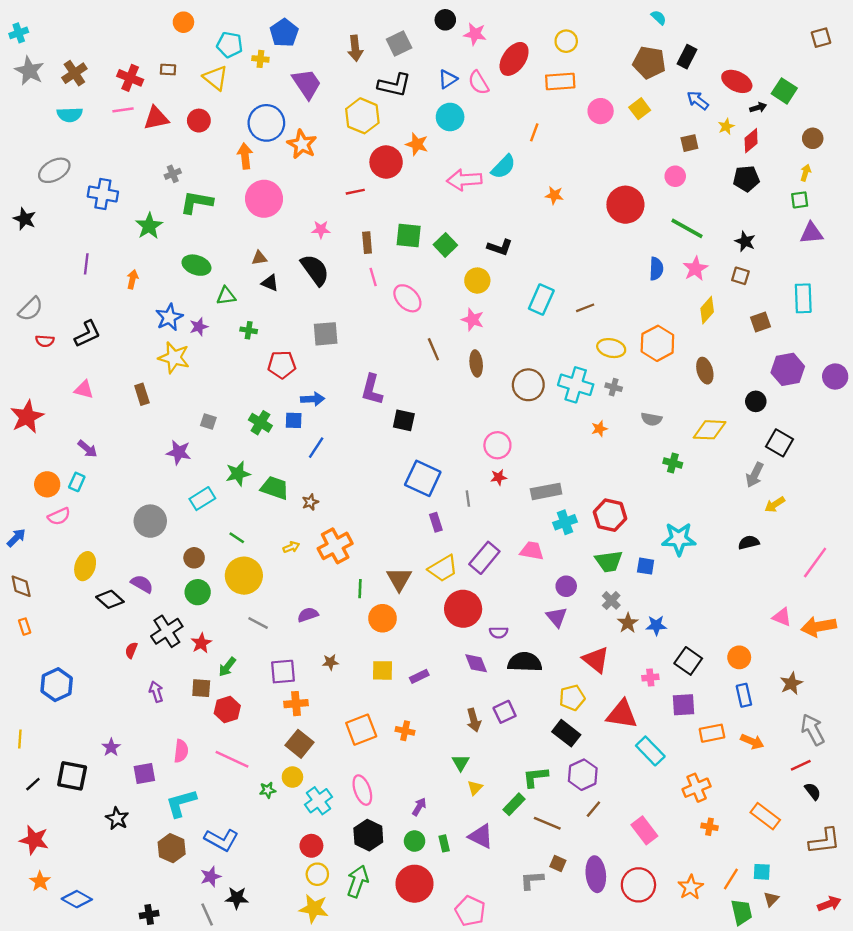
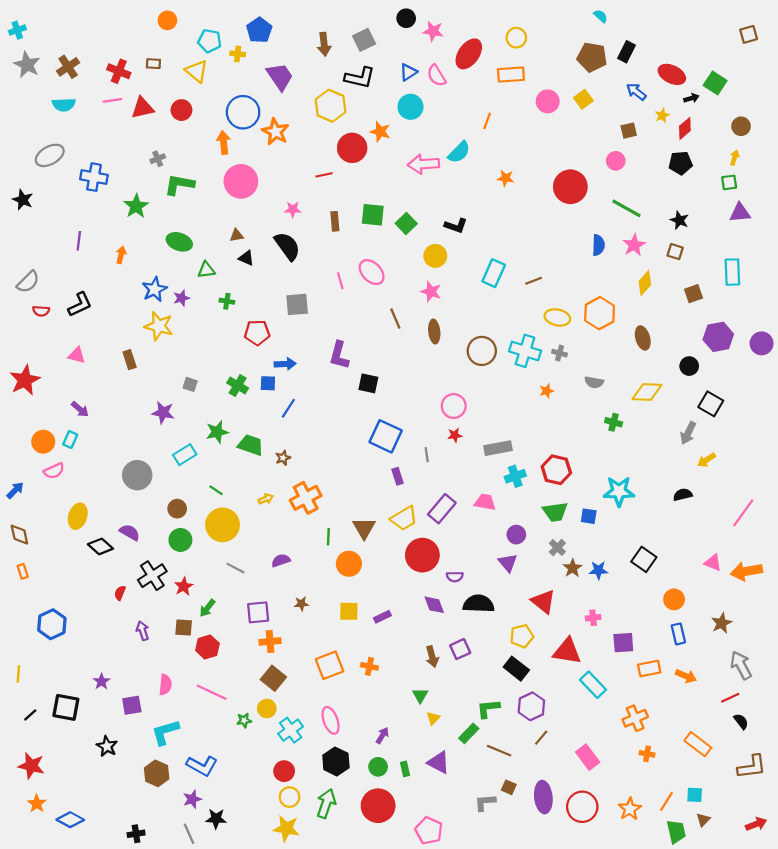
pink line: (373, 277) -> (340, 281), moved
black square: (688, 661) -> (644, 559), moved

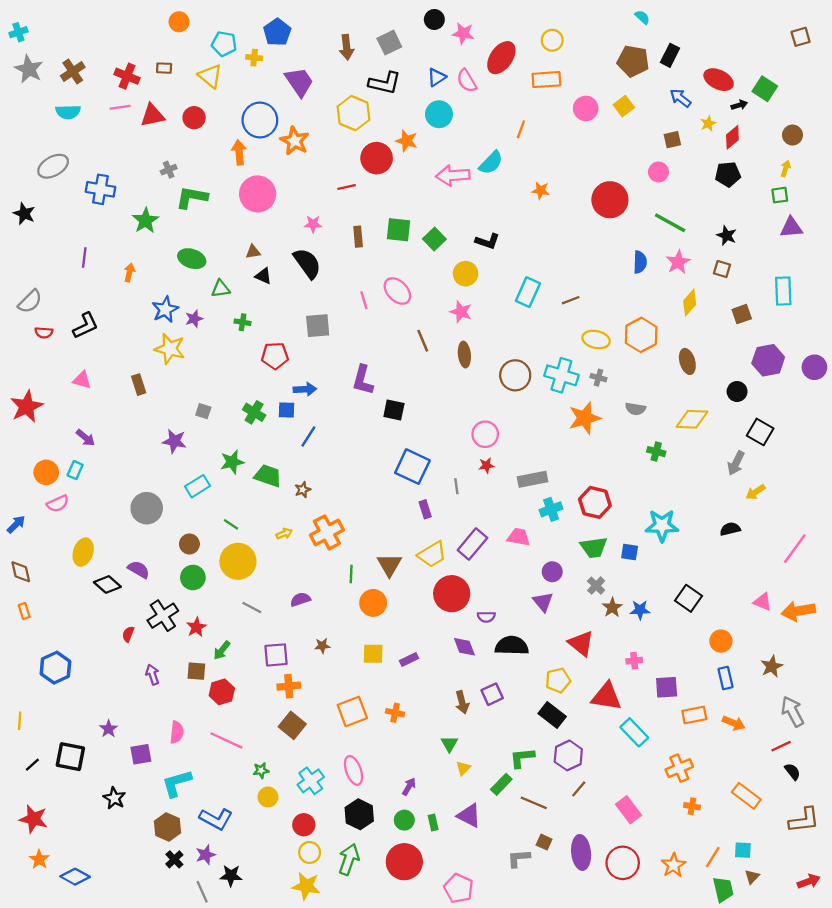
orange star: (547, 391) -> (585, 418), size x2.0
yellow circle: (267, 708) -> (268, 797), moved
black cross: (136, 834) -> (174, 859), moved, turned -35

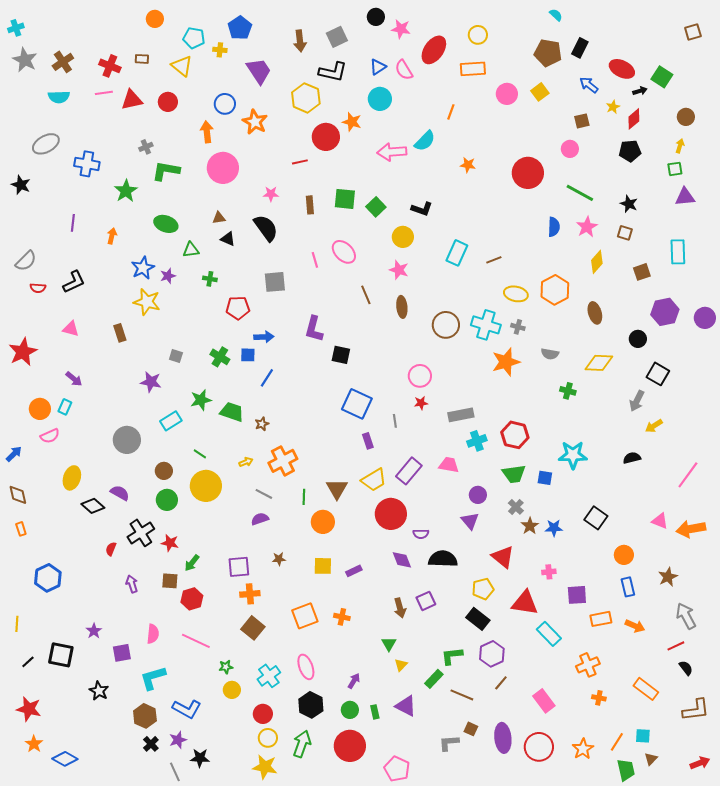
blue circle: (260, 120) -> (225, 104), size x0.7
gray line: (252, 608) -> (264, 494), moved
red star: (196, 627) -> (170, 543), turned -30

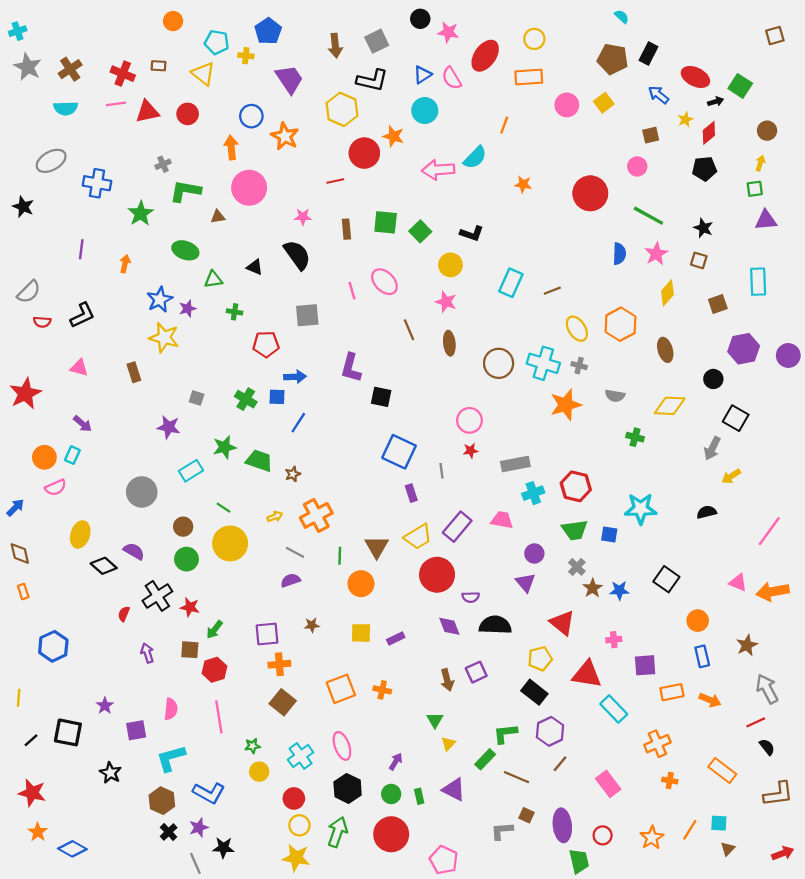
brown triangle: (219, 218) -> (218, 217), moved
yellow ellipse: (516, 294) -> (577, 329), turned 45
pink line: (196, 641) -> (219, 717), turned 56
red circle: (539, 747) -> (603, 835), size x0.6
green trapezoid: (626, 770) -> (579, 861), moved

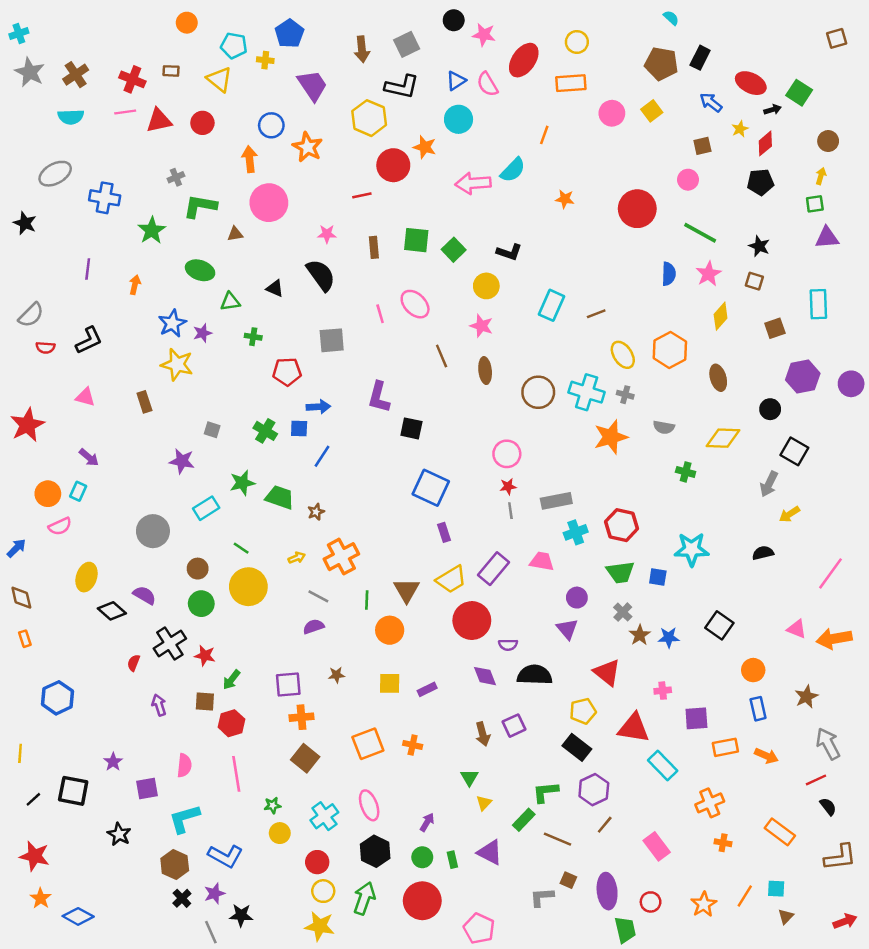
gray line: (442, 471) -> (510, 511), moved

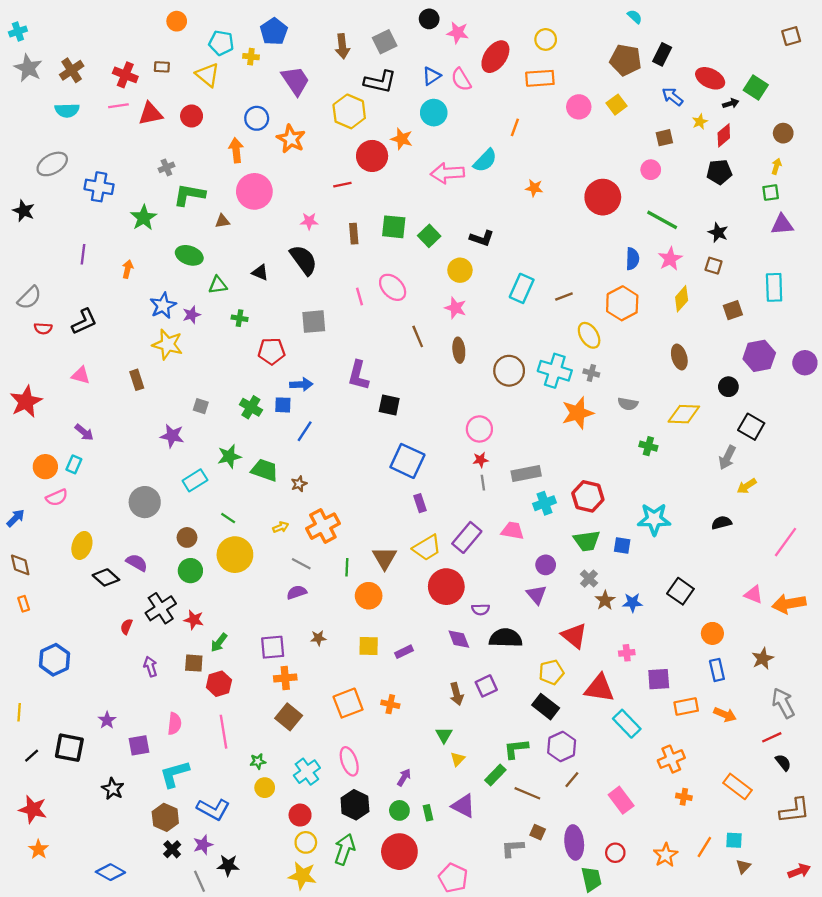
orange hexagon: (670, 350) -> (622, 303), moved
blue diamond: (78, 916) -> (110, 872), moved

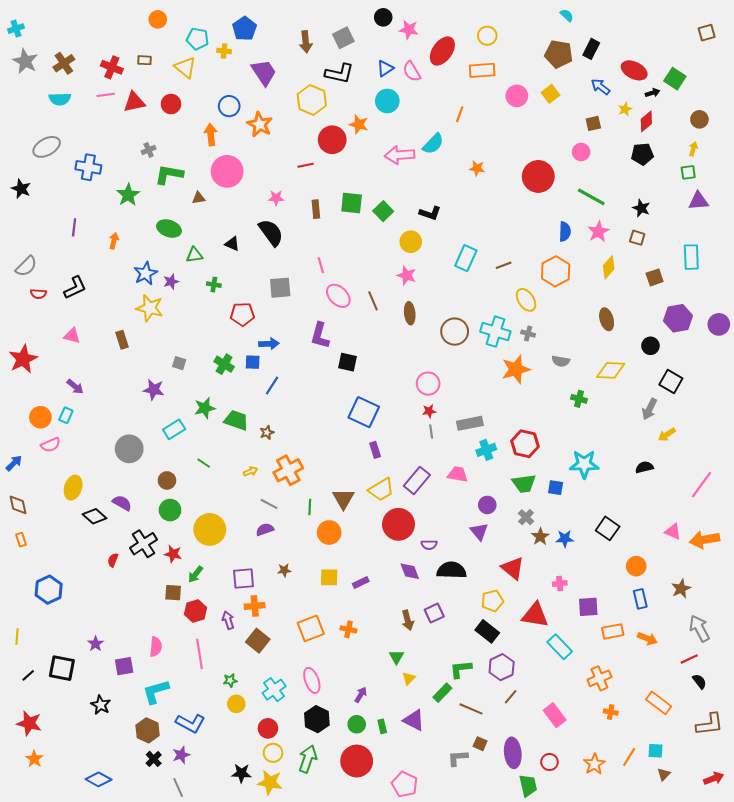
pink ellipse: (393, 287) -> (338, 296), moved
yellow circle: (235, 555) -> (210, 529), moved
purple arrow: (150, 667) -> (228, 620), moved
black star: (228, 865) -> (241, 773), moved

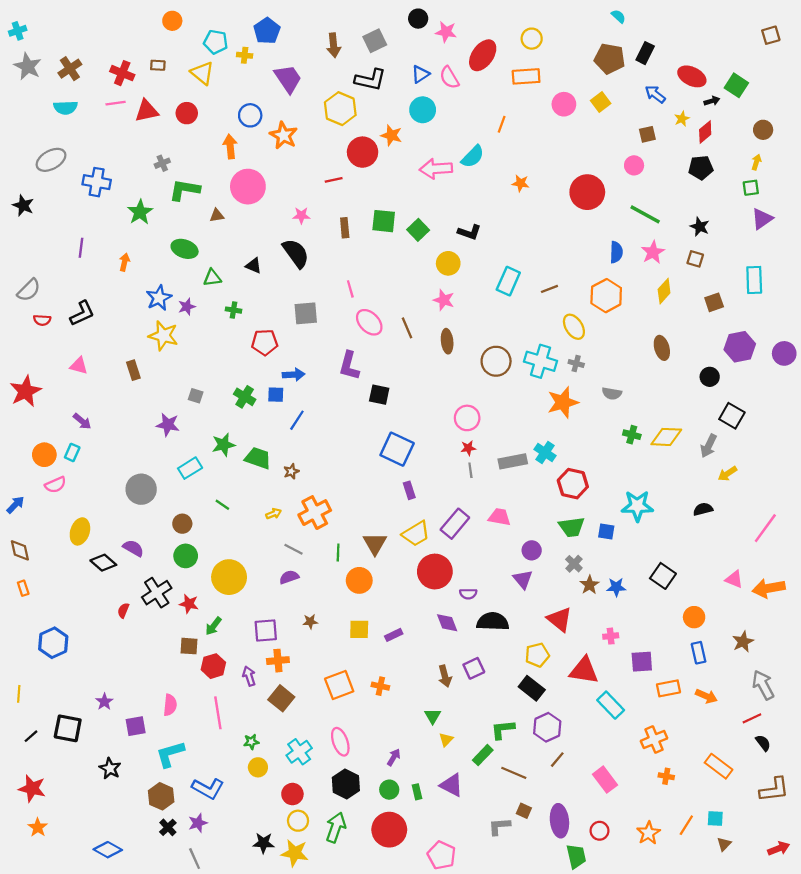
purple triangle: (698, 201) -> (762, 219), turned -30
yellow diamond: (611, 370) -> (666, 437), moved
cyan cross: (486, 450) -> (545, 452), moved, turned -36

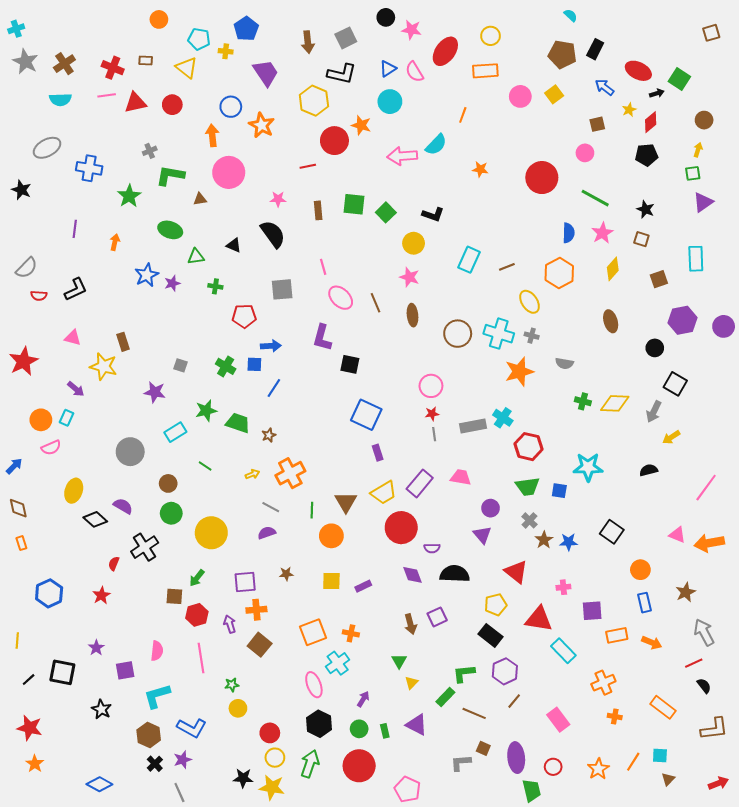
yellow star: (163, 336) -> (103, 366), moved
red star: (189, 604) -> (101, 595), moved, turned 30
cyan cross: (299, 752) -> (338, 663), moved

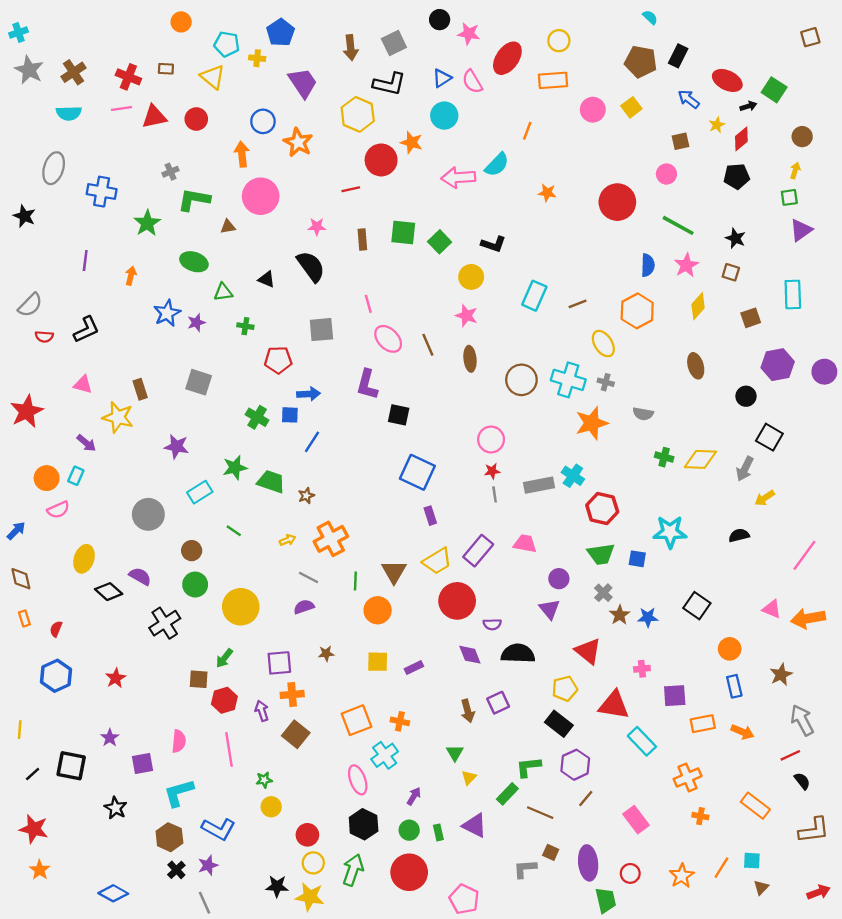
gray ellipse: (47, 148) -> (54, 168), turned -44
gray square: (180, 365) -> (199, 382), moved, size x1.6
red semicircle: (114, 564) -> (56, 629), moved

